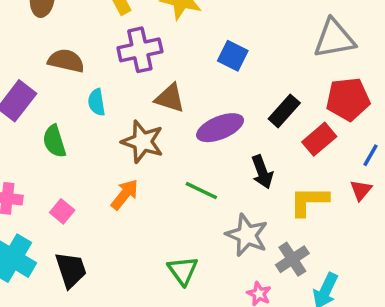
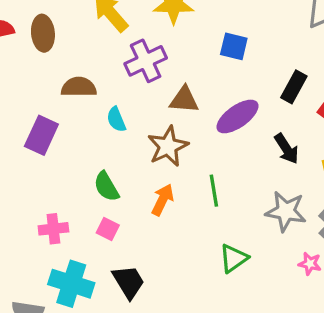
green semicircle: (54, 141) -> (106, 187), moved
brown star: (143, 142) -> (168, 146), turned -30
green line: (201, 191) -> (214, 191), moved, turned 68
green triangle: (183, 271) -> (234, 258), turned 44

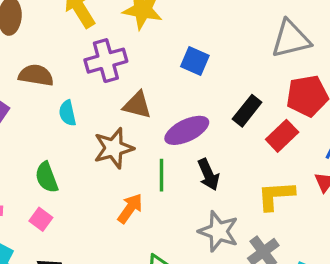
black arrow: (287, 149) -> (208, 175), moved
green line: (214, 191) -> (161, 175), moved
orange arrow: (163, 200) -> (130, 208), moved

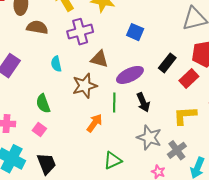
brown semicircle: (36, 75) -> (37, 27), moved

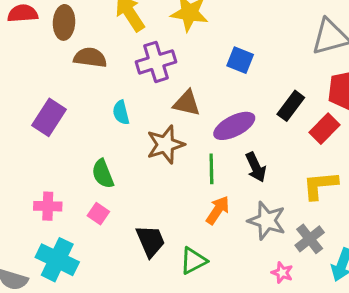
orange arrow: (95, 123) -> (218, 210), moved
green triangle: (113, 160) -> (193, 261), moved
black trapezoid: (46, 164) -> (150, 241), moved

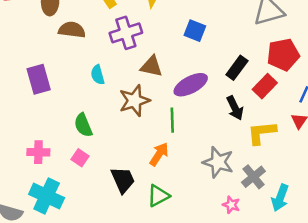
purple rectangle: (49, 117) -> (39, 79), turned -48
black arrow: (256, 167) -> (235, 108), moved
orange arrow: (218, 210) -> (159, 154), moved

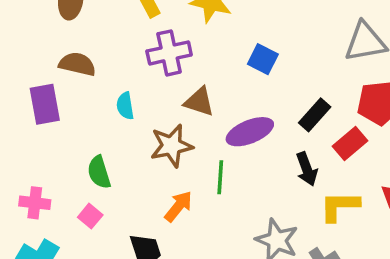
brown semicircle: (72, 30) -> (77, 64), moved
orange arrow: (159, 154) -> (178, 206), moved

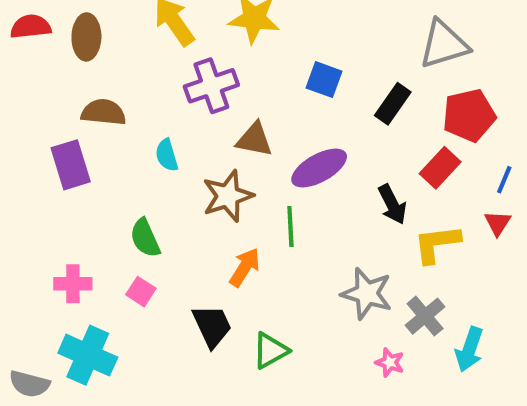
black rectangle: (315, 115) -> (393, 104), moved

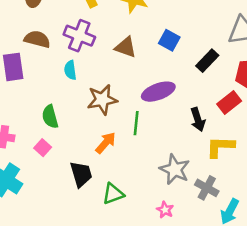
purple cross: (211, 86) -> (79, 36), moved, turned 32
brown triangle: (254, 140) -> (126, 47), moved
gray cross: (425, 316) -> (207, 188), turned -30
pink star: (390, 362) -> (165, 210), moved

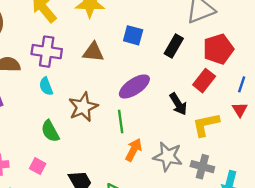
green semicircle: (50, 117) -> (50, 131), moved
orange arrow: (106, 143) -> (134, 150), moved

